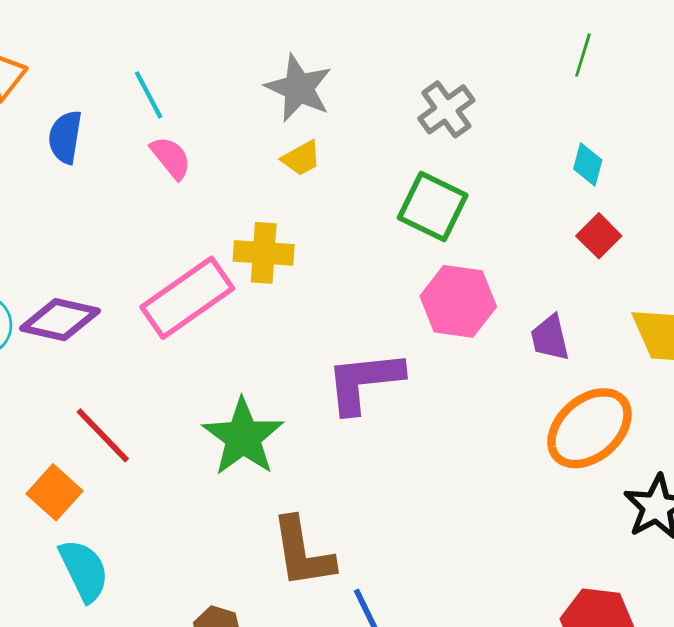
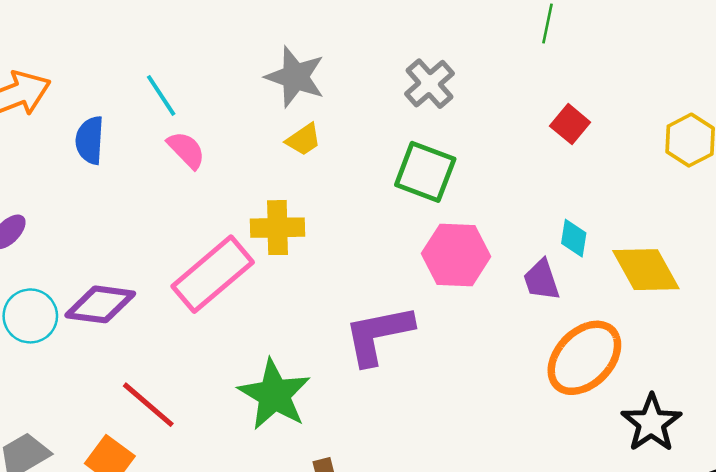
cyan diamond: (588, 164) -> (574, 238), moved
red square: (599, 236) -> (570, 124), moved

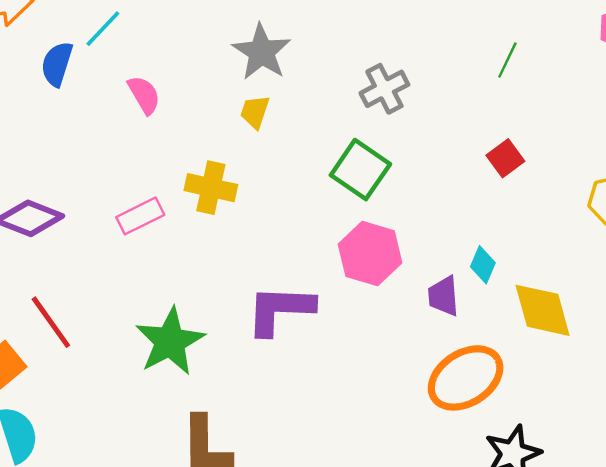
cyan line: (161, 95) -> (103, 29), moved, turned 63
yellow trapezoid: (303, 140) -> (255, 112), turned 129
pink rectangle: (213, 274) -> (140, 216), size x0.6

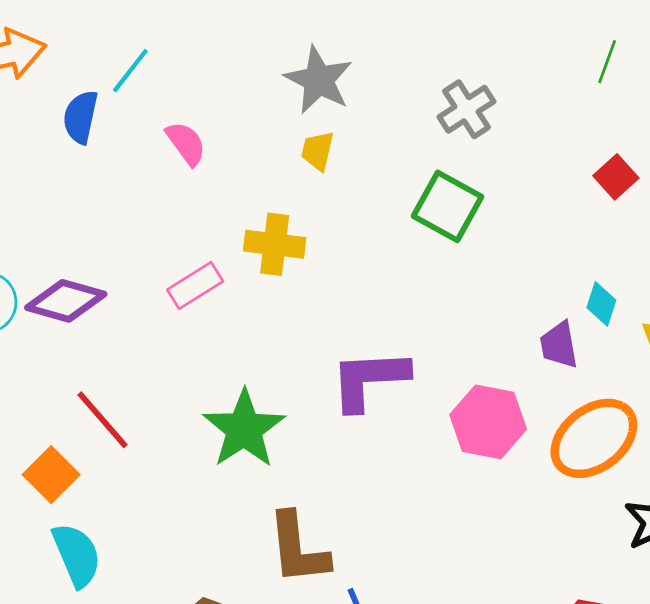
pink hexagon: (370, 254) -> (488, 422), moved

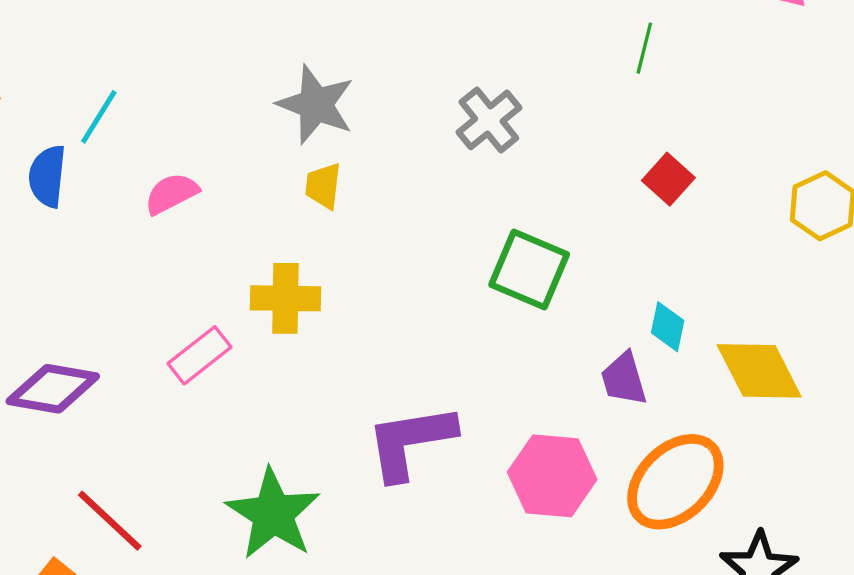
pink semicircle: (186, 143) -> (171, 194), turned -75
green square: (447, 206) -> (529, 269), moved

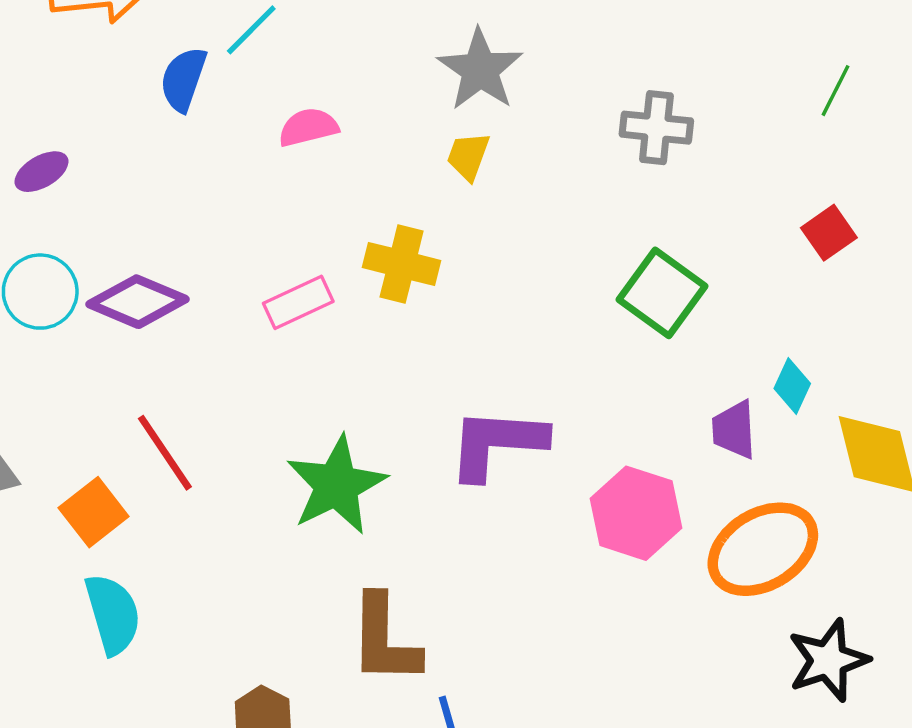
gray cross: (489, 120) -> (656, 128), turned 32

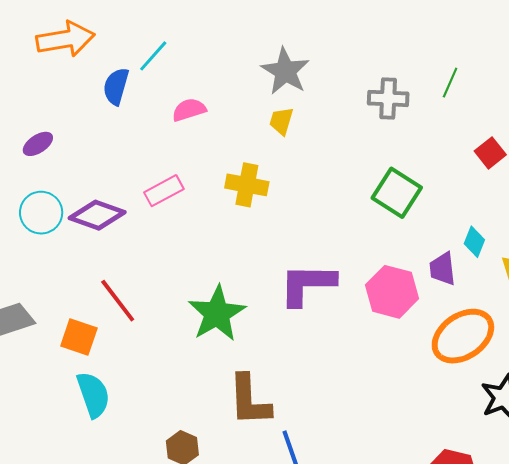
green line: (835, 91) -> (450, 83), moved
pink rectangle: (298, 302) -> (164, 191), moved
orange square: (94, 512) -> (79, 337), turned -30
pink hexagon: (636, 513) -> (392, 292), moved

